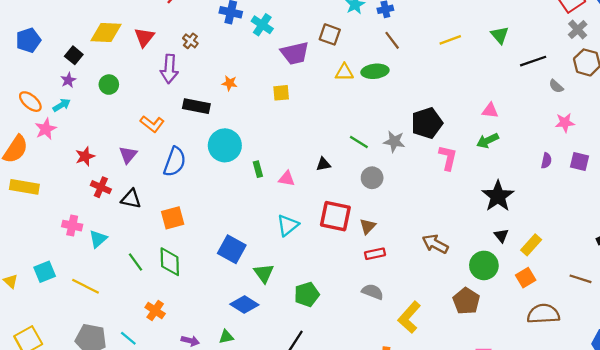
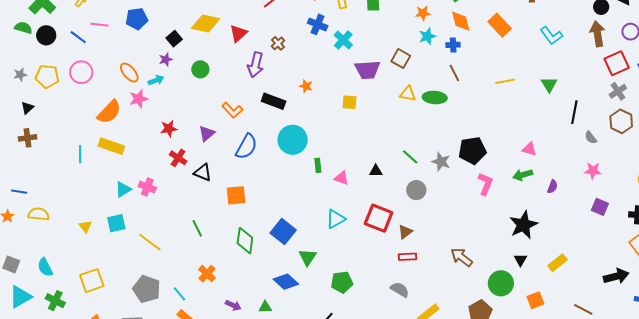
black line: (533, 61) -> (574, 112), turned -70
purple semicircle: (546, 161) -> (552, 187), moved
cyan triangle: (98, 239) -> (123, 189), moved
yellow rectangle: (531, 245) -> (557, 263), moved
green diamond: (170, 262) -> (245, 241), moved

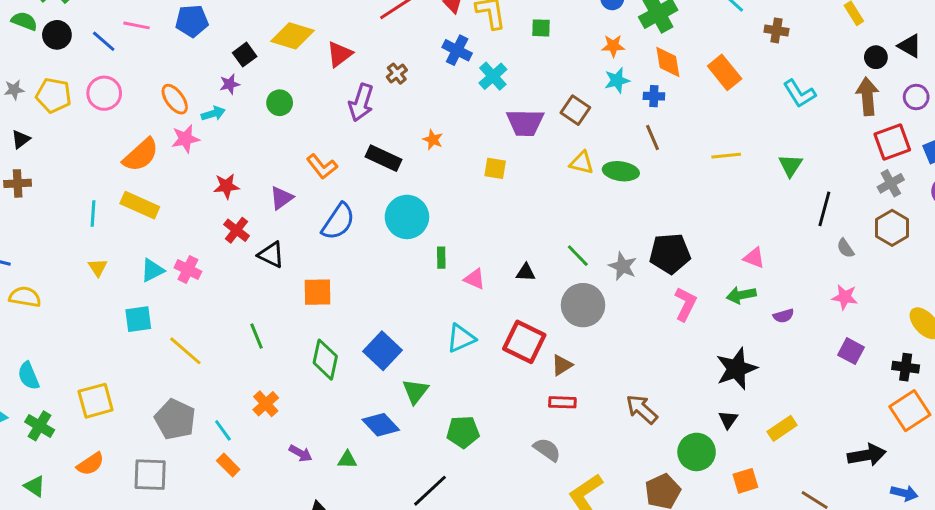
purple semicircle: (552, 187) -> (783, 316), turned 48
gray circle: (416, 190) -> (583, 305), size x1.5
yellow triangle: (85, 226) -> (98, 267), moved

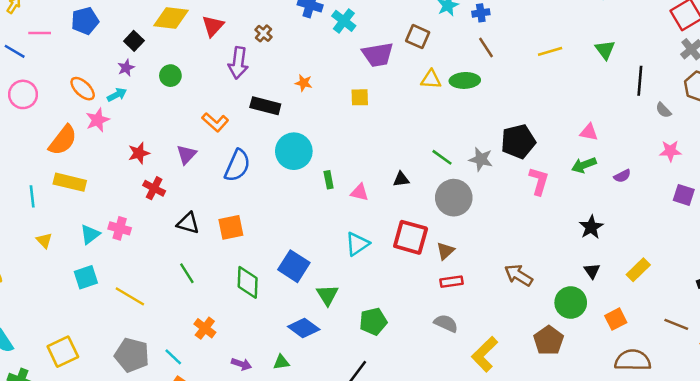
black triangle: (271, 255) -> (188, 223), moved
black star: (736, 369) -> (591, 227), size x0.7

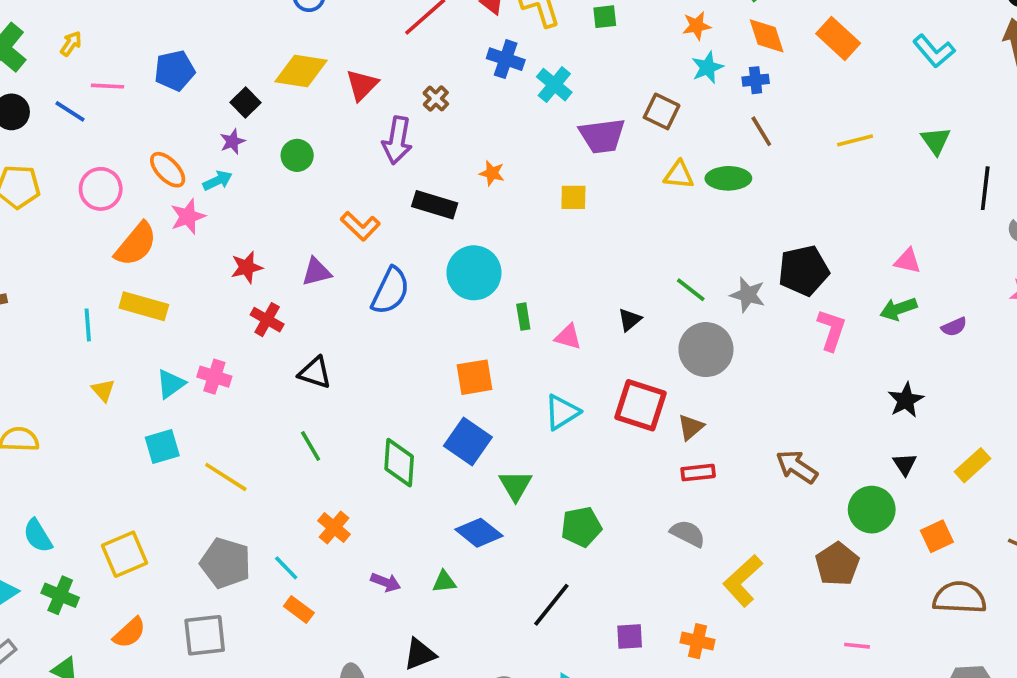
pink circle: (23, 94) -> (101, 189), moved
purple triangle: (186, 154) -> (316, 272), turned 30
black triangle: (401, 179) -> (630, 320), turned -35
orange square: (231, 227) -> (474, 377), moved

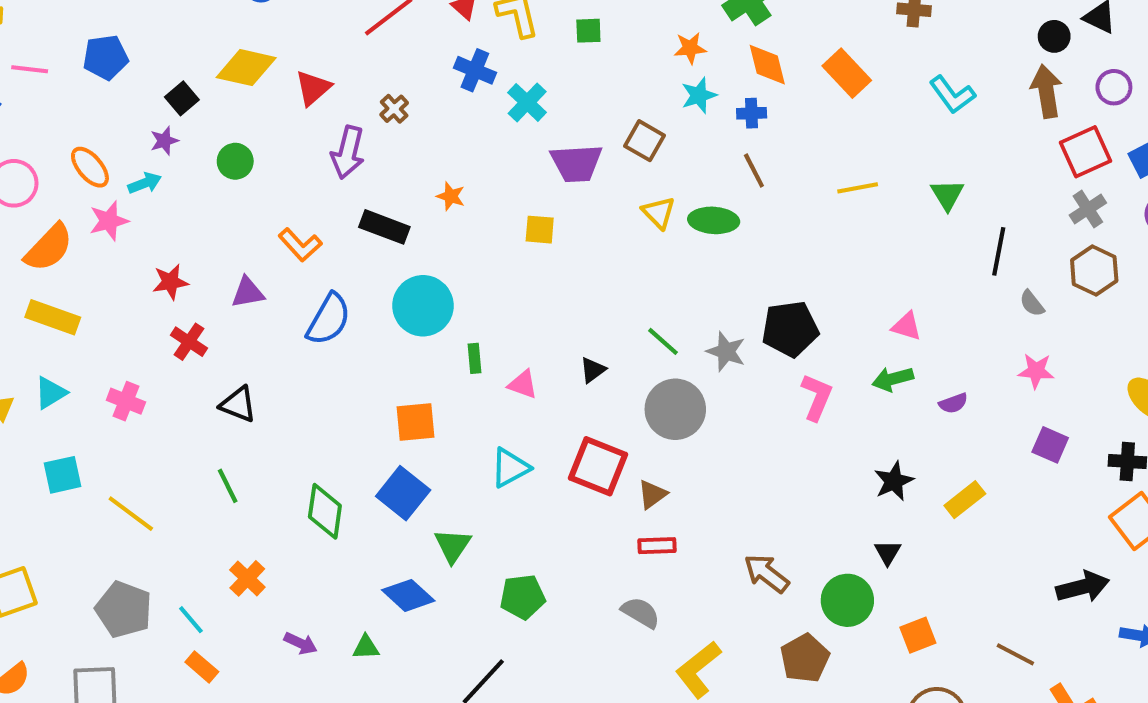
yellow triangle: (679, 175) -> (659, 213), turned 36
cyan triangle: (171, 384) -> (51, 393), moved
yellow rectangle: (972, 465) -> (965, 500), moved
brown arrow: (797, 467) -> (766, 573), moved

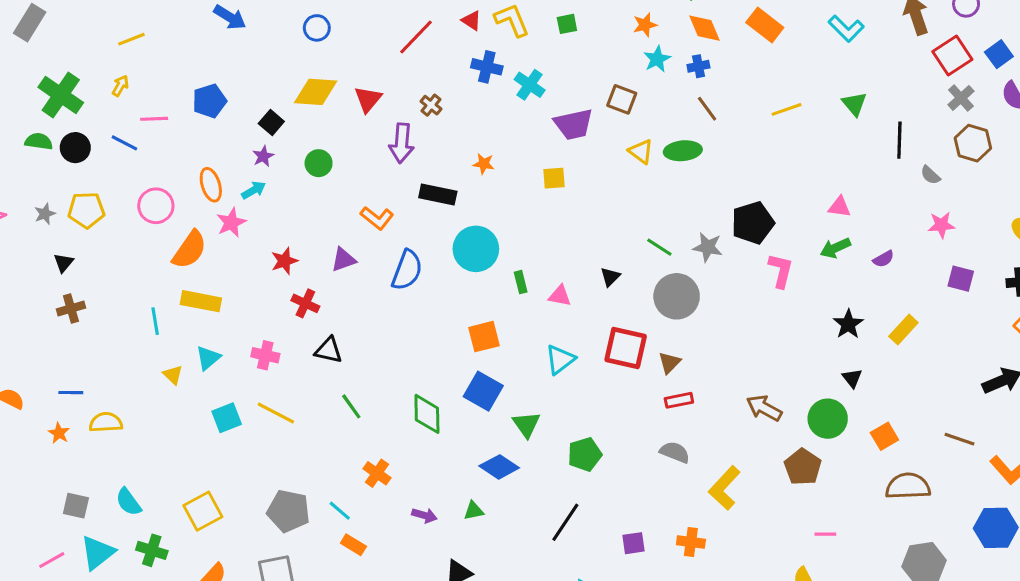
orange ellipse: (90, 167) -> (211, 185), turned 32
black triangle: (238, 404) -> (329, 350), moved
yellow line: (131, 514) -> (276, 413), moved

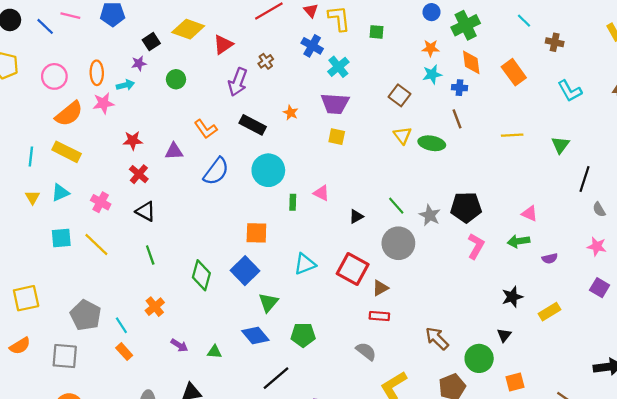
purple trapezoid: (574, 124) -> (335, 104), moved
pink triangle: (560, 296) -> (321, 193), moved
blue diamond: (499, 467) -> (255, 336), moved

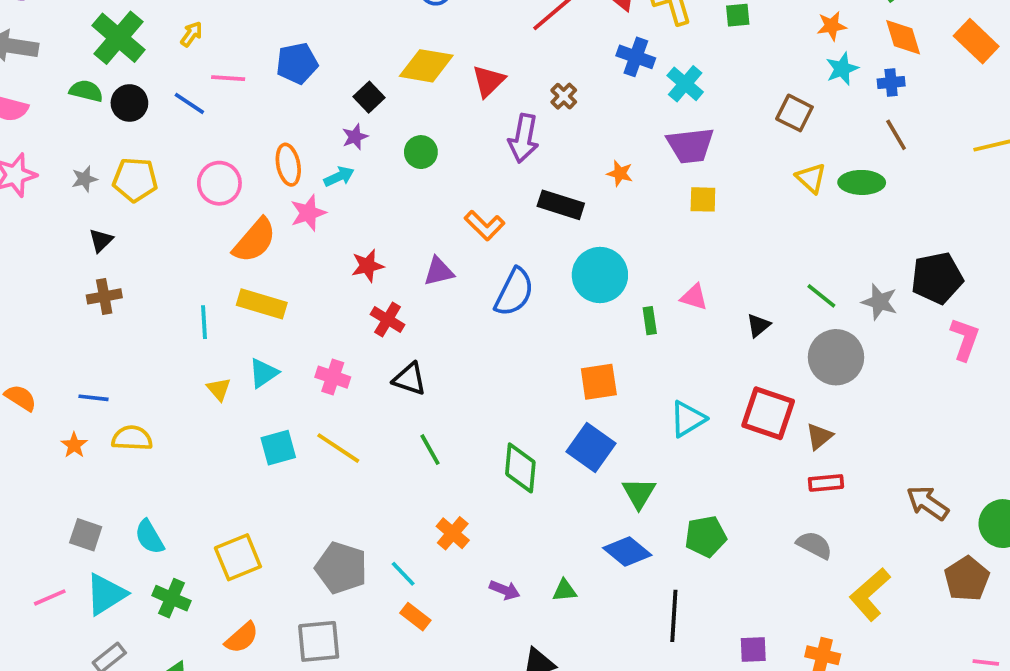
black line: (276, 378) -> (674, 616), turned -36

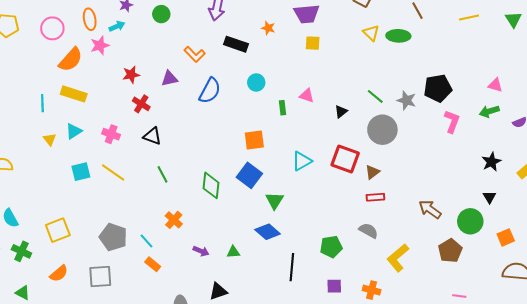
cyan circle: (600, 275) -> (256, 82), size x0.6
green pentagon: (706, 536) -> (331, 247), moved

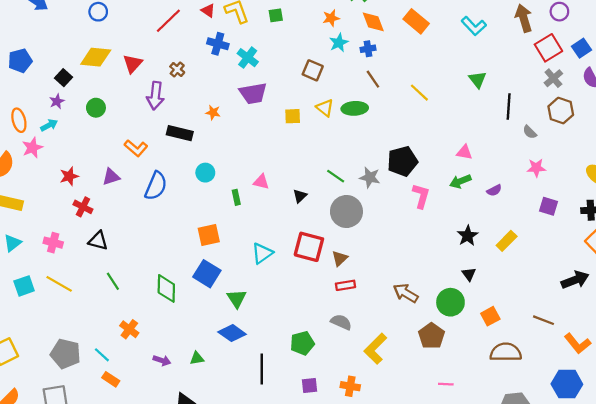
yellow line: (469, 18) -> (419, 93), moved, turned 60
yellow square: (313, 43) -> (293, 116), moved

